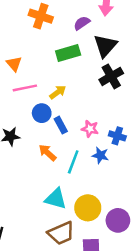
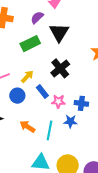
black cross: (111, 76) -> (60, 68), moved
blue rectangle: (61, 125) -> (42, 92), moved

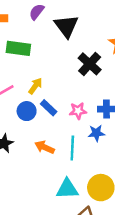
green rectangle: (30, 44) -> (18, 48), moved, turned 42
black cross: (60, 68) -> (90, 64), moved
blue rectangle: (42, 92) -> (49, 108), moved

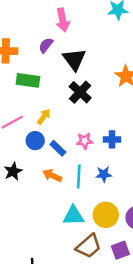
black cross: (90, 64) -> (80, 92), moved
blue rectangle: (49, 108) -> (58, 148), moved
blue star: (96, 133) -> (104, 174), moved

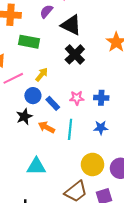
black triangle: (74, 59) -> (71, 25), turned -30
black star: (13, 171) -> (24, 117), moved
blue star: (104, 174) -> (101, 128), moved
cyan triangle: (73, 216) -> (36, 167), moved

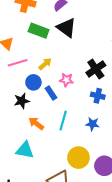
black triangle: (71, 25) -> (66, 28), moved
black cross: (75, 54) -> (96, 69), moved
pink star: (77, 98) -> (66, 80), moved
orange arrow: (47, 127) -> (36, 123), moved

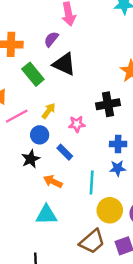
green rectangle: (39, 31) -> (33, 74), turned 42
black cross: (96, 69) -> (108, 104), turned 36
blue rectangle: (51, 93) -> (65, 152), moved
blue cross: (98, 96) -> (118, 144), moved
cyan line: (63, 121) -> (92, 182), moved

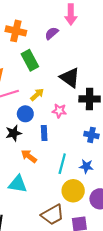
black triangle: (64, 64) -> (70, 78), moved
blue rectangle: (65, 152) -> (44, 133), turned 32
blue star: (118, 168) -> (86, 166), moved

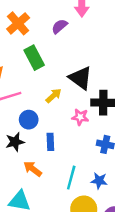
orange cross: (16, 31) -> (18, 23), turned 36
yellow arrow: (37, 95) -> (54, 96), moved
pink star: (59, 111) -> (80, 117), moved

